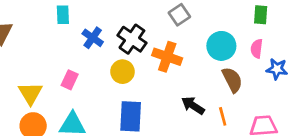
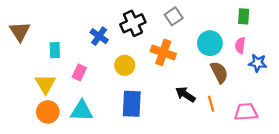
cyan rectangle: (63, 15) -> (55, 50), moved
black cross: (132, 39) -> (133, 23), moved, turned 30

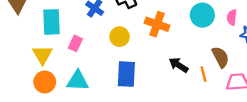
cyan rectangle: (55, 50) -> (52, 22), size x1.6
brown semicircle: (219, 72) -> (220, 57), moved

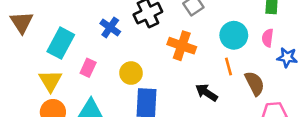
cyan rectangle: (52, 22) -> (61, 43), turned 30
yellow circle: (120, 37) -> (131, 73), moved
orange line: (203, 74) -> (229, 67), moved

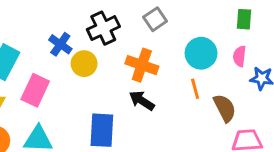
pink rectangle: (88, 68) -> (35, 90), size x1.5
yellow circle: (131, 73) -> (84, 64), moved
black arrow: (206, 93) -> (142, 101), moved

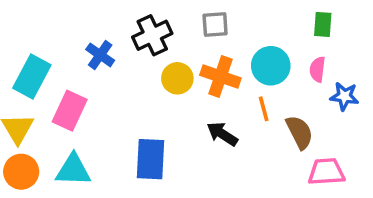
gray square: (155, 19) -> (215, 24), turned 30
yellow circle: (84, 64) -> (177, 78), moved
orange cross: (142, 65) -> (220, 77), moved
black arrow: (142, 101) -> (222, 134), moved

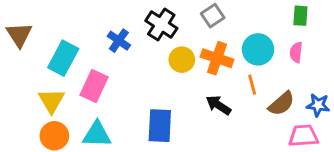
gray square: (215, 24) -> (213, 16), turned -30
black cross: (152, 35) -> (161, 24), turned -32
blue star: (344, 96) -> (318, 105), moved
brown semicircle: (299, 132) -> (281, 104), turned 76

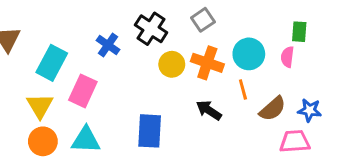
green rectangle: (300, 16) -> (299, 32), moved

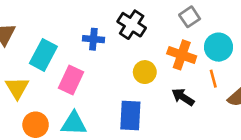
gray square: (203, 20) -> (190, 17), moved
blue cross: (108, 45) -> (93, 39), turned -30
yellow circle: (172, 64) -> (145, 72), moved
yellow triangle: (40, 106) -> (17, 88), moved

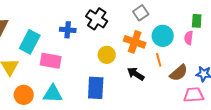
pink rectangle: (71, 80) -> (51, 61), turned 75

